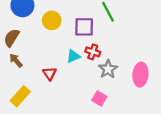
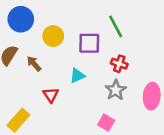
red cross: (93, 52) -> (119, 64), moved
brown arrow: (16, 61) -> (34, 64), moved

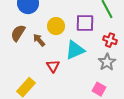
yellow circle: (53, 36) -> (56, 26), moved
cyan triangle: (77, 76) -> (75, 50), size x1.5

